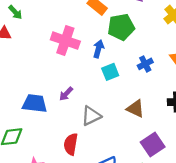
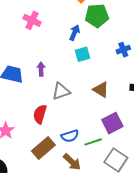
pink cross: (65, 41) -> (32, 20), moved, size x0.7
blue cross: (145, 64) -> (123, 50), moved
purple arrow: (66, 94) -> (41, 69), turned 128

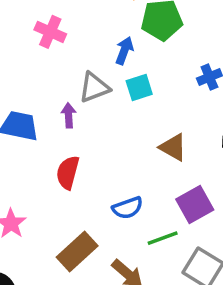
gray triangle: (61, 91) -> (94, 87), moved
red semicircle: (40, 114) -> (68, 172), moved
blue semicircle: (70, 136) -> (128, 208), moved

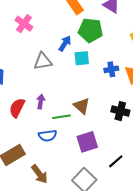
cyan square: (139, 88) -> (82, 58), moved
purple arrow: (69, 115) -> (41, 102), moved
green line: (163, 238) -> (61, 117), moved

